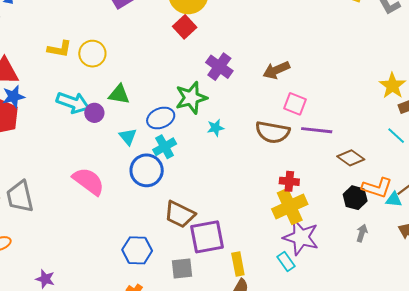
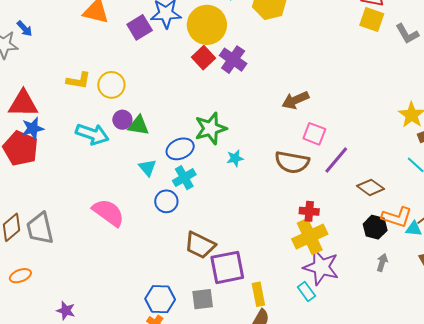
purple cross: (219, 67) -> (233, 60), moved
purple circle: (94, 113) -> (122, 120), moved
purple line: (317, 130) -> (336, 160), turned -56
blue circle: (147, 170) -> (166, 201), size x0.7
blue hexagon: (137, 250) -> (160, 299), moved

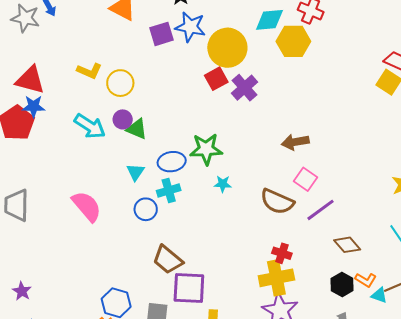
orange L-shape: (397, 217) -> (366, 280), size x0.7

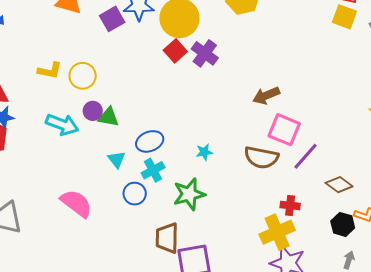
green star: (206, 149) -> (189, 194), moved
pink square: (306, 179) -> (284, 130), size x1.4
red cross: (282, 253) -> (290, 205), moved
brown trapezoid: (168, 260) -> (167, 238), turned 64

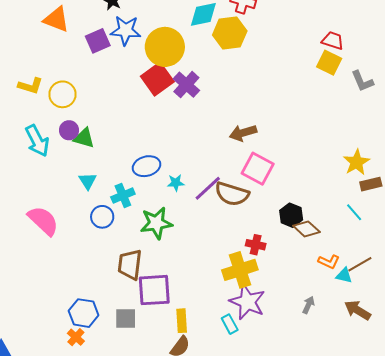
red square: (175, 51) -> (157, 79), size x1.4
cyan arrow: (62, 125) -> (37, 141), turned 36
blue ellipse: (150, 141) -> (147, 166), moved
purple line: (305, 156) -> (208, 188), moved
black hexagon: (343, 224) -> (291, 215), moved

